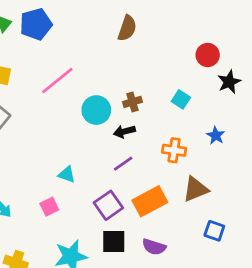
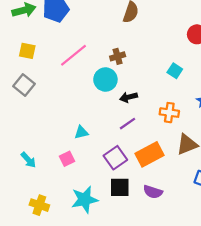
brown cross: (132, 102) -> (118, 56), moved
cyan triangle: (67, 174) -> (81, 132), turned -32

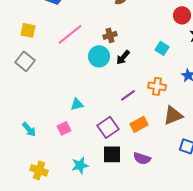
black arrow: (129, 97) -> (123, 57), moved, turned -35
purple line: (127, 124) -> (128, 95), moved
orange rectangle: (150, 154) -> (139, 124), size x0.7
cyan star: (85, 200) -> (80, 165), size x0.7

